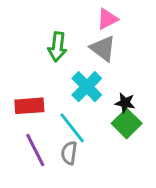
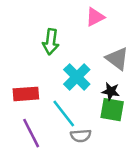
gray triangle: (103, 48) -> (117, 59), moved
green square: (127, 123) -> (112, 110), turned -35
gray semicircle: (69, 153) -> (81, 136), moved, turned -102

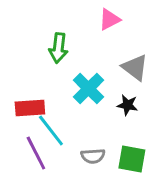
green square: (112, 110) -> (132, 159), moved
cyan line: (64, 114) -> (51, 130), moved

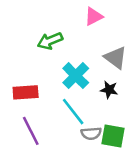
green arrow: (58, 48) -> (50, 41), turned 60
cyan line: (51, 130) -> (73, 112), moved
gray semicircle: (93, 156) -> (91, 133), moved

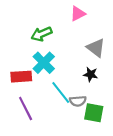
cyan cross: (76, 76) -> (44, 63), moved
gray semicircle: (91, 133) -> (78, 101), moved

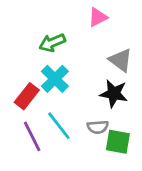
black star: (91, 74) -> (114, 94), size x1.5
red rectangle: (21, 77) -> (27, 96), turned -48
cyan line: (61, 93) -> (59, 126), moved

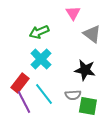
pink triangle: (98, 17) -> (73, 13), turned -35
gray triangle: (120, 60) -> (92, 34), moved
red rectangle: (27, 96) -> (20, 83), moved

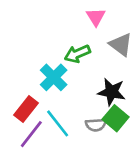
green arrow: (39, 32) -> (77, 54), moved
purple line: (24, 102) -> (31, 134), turned 65
green square: (88, 106) -> (116, 118), moved, turned 30

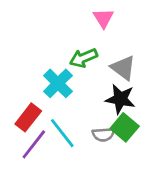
gray triangle: (121, 45) -> (123, 68), moved

